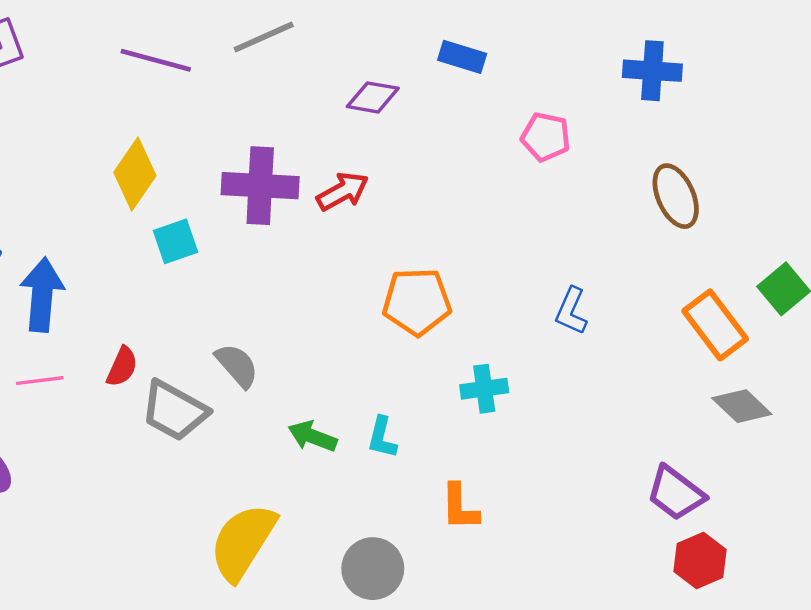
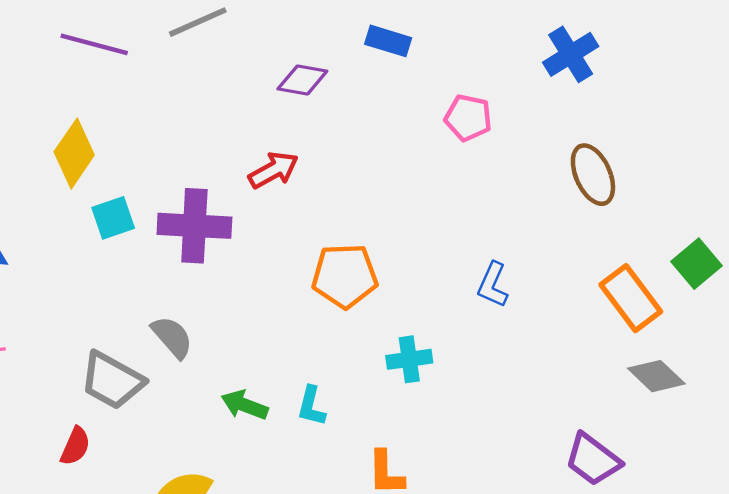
blue cross: (652, 71) -> (571, 54), turned -36
purple cross: (260, 186) -> (194, 226), moved
red semicircle: (122, 367) -> (75, 446), moved

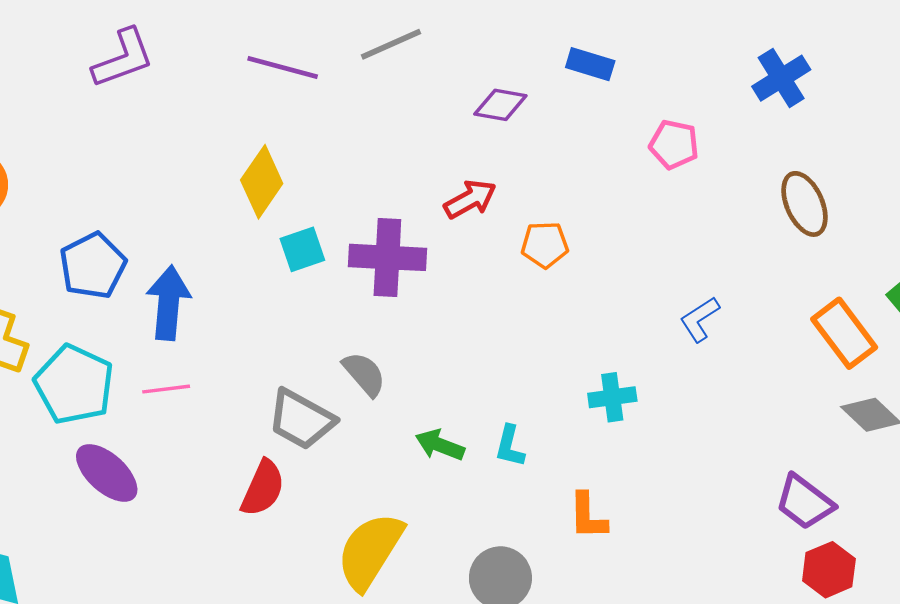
orange pentagon: (345, 276) -> (545, 245), moved, size x0.7
blue L-shape: (493, 285) -> (700, 319), turned 33
red semicircle: (75, 446) -> (263, 488), size x1.4

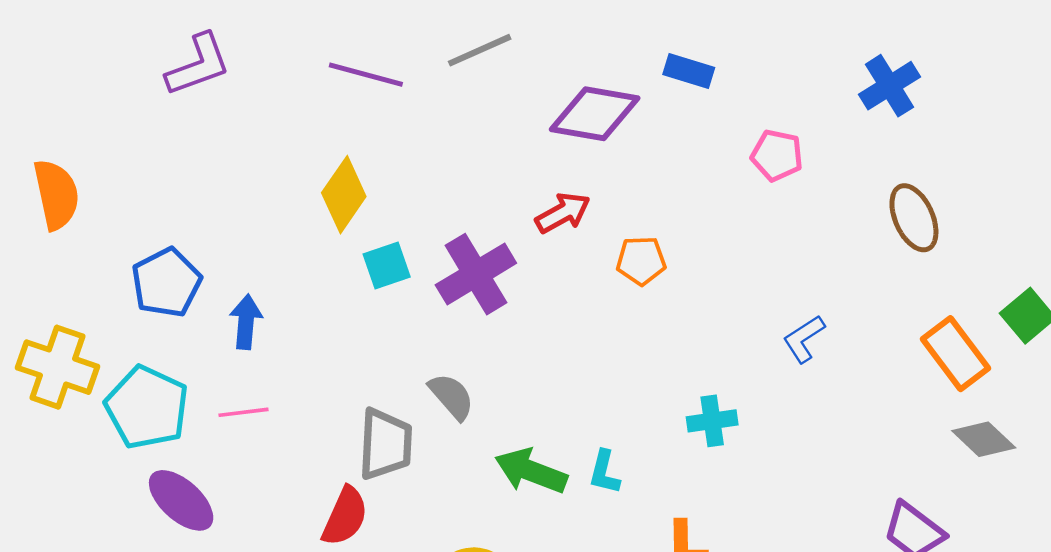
purple diamond: (500, 105) -> (595, 114), size x1.6
purple cross: (387, 257) -> (476, 274), turned -34
blue arrow: (168, 303) -> (246, 322), size x0.7
gray trapezoid: (301, 419) -> (385, 444), turned -116
green arrow: (440, 445) -> (531, 471), size x1.4

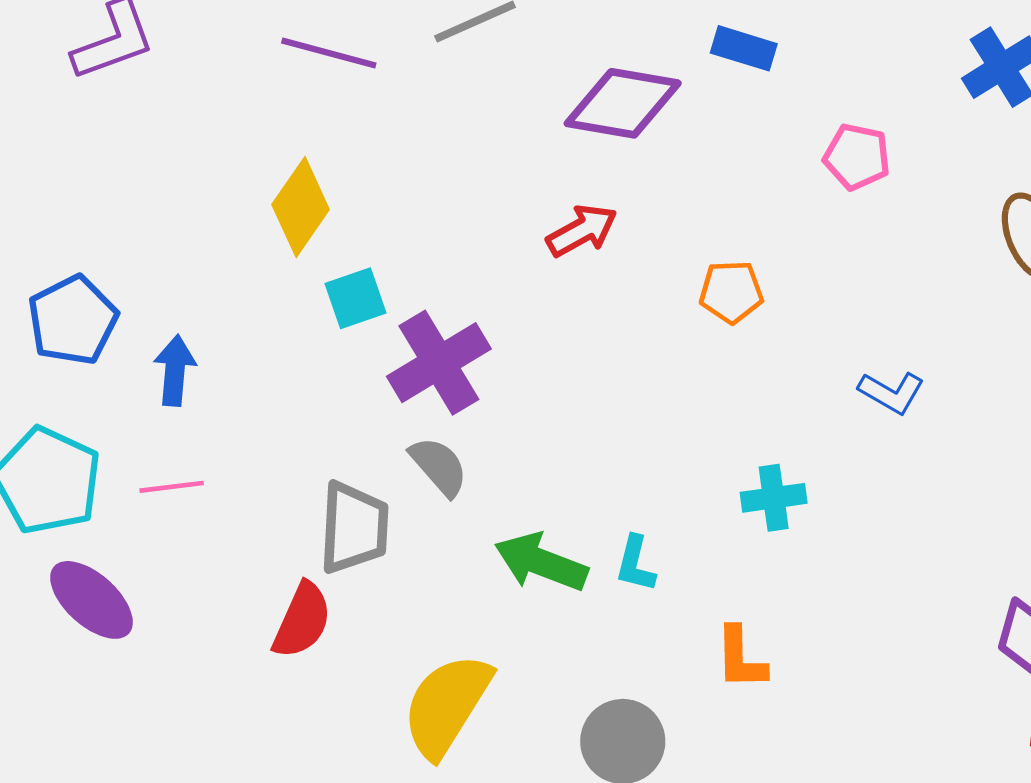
orange pentagon: (641, 261) -> (731, 292), moved
purple cross: (476, 274) -> (439, 363), moved
blue L-shape: (804, 339) -> (891, 392), turned -117

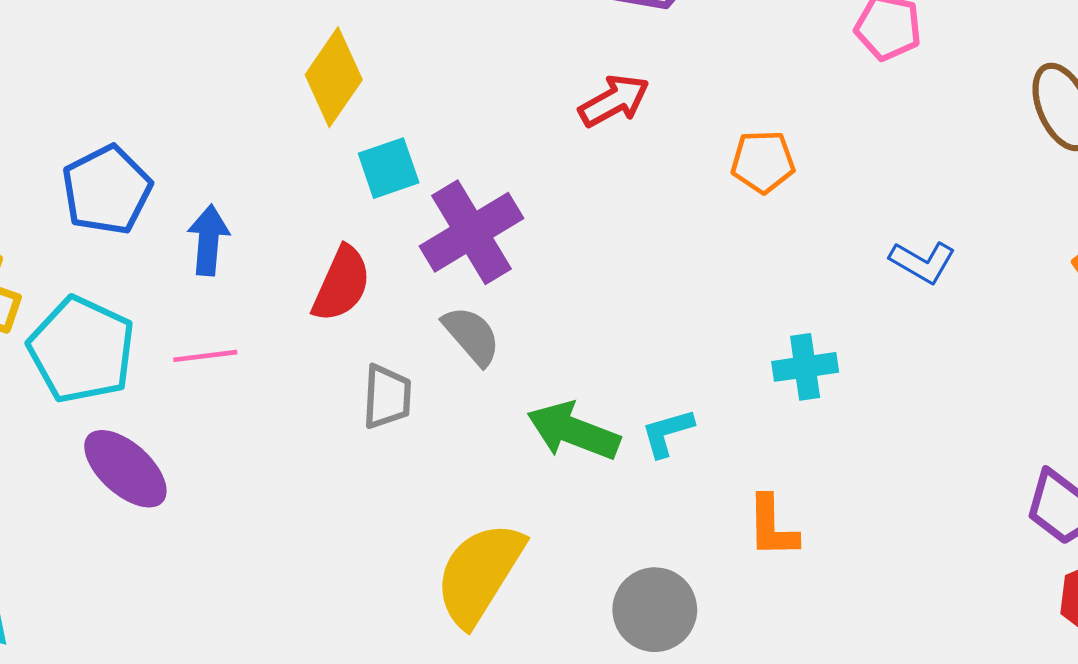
gray trapezoid: (354, 528) -> (387, 397), size x0.7
cyan L-shape: (635, 564) -> (667, 433), turned 60
red semicircle: (302, 620) -> (342, 284), moved

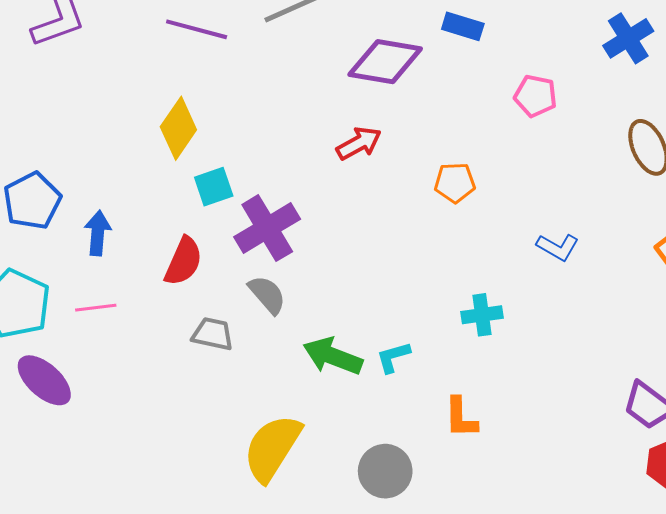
gray trapezoid: (387, 397) -> (213, 334), turned -81

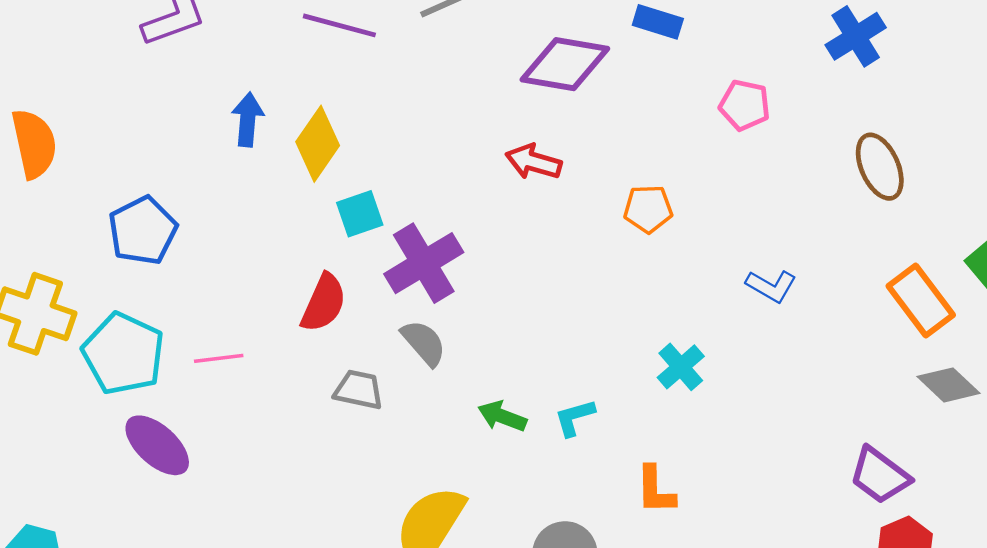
red arrow: (359, 143) -> (534, 162), turned -135
blue arrow: (98, 233) -> (248, 120), moved
cyan cross: (482, 315) -> (681, 367), turned -33
green arrow: (333, 356) -> (502, 416), size x0.7

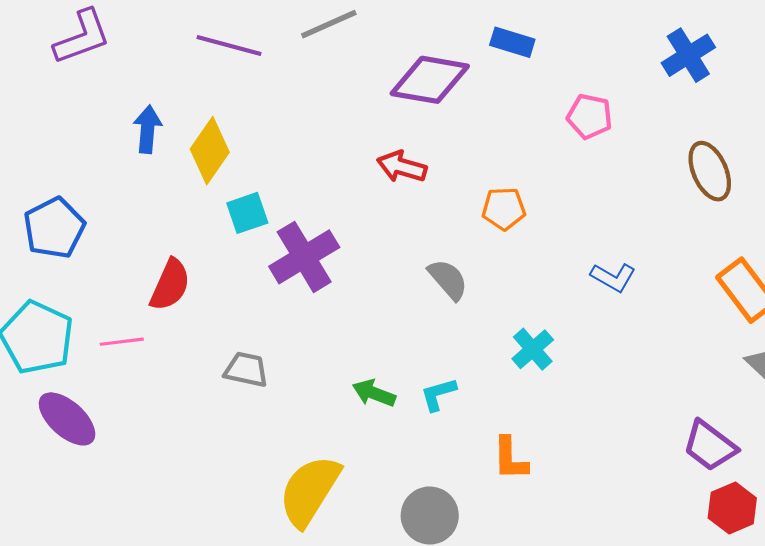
red semicircle: (324, 303) -> (170, 285), moved
gray semicircle: (424, 343) -> (448, 279), moved

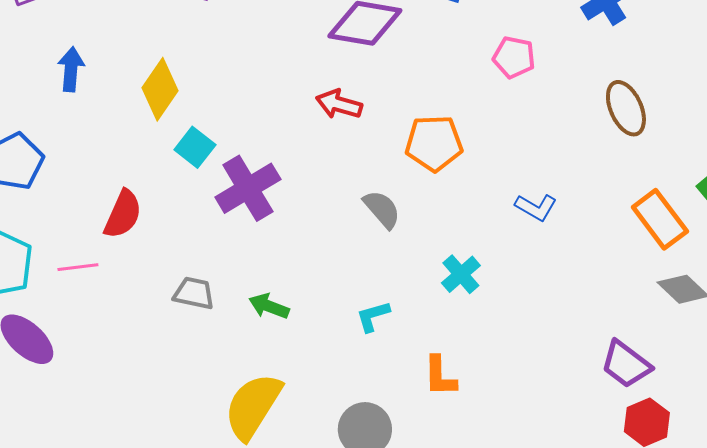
blue arrow: (148, 129) -> (71, 69), moved
orange pentagon: (504, 209) -> (434, 143), size x1.4
cyan square: (247, 213) -> (195, 147), turned -33
green arrow: (374, 393) -> (269, 306), moved

